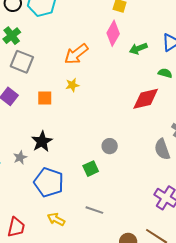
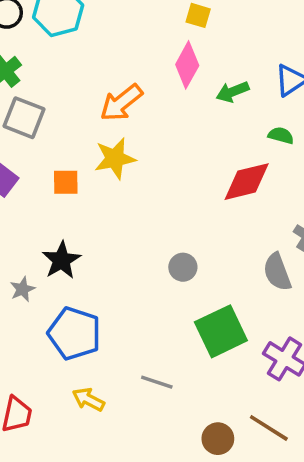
yellow star: (72, 85) -> (115, 158), size x1.6
green square: (91, 169) -> (221, 331), moved, size x1.8

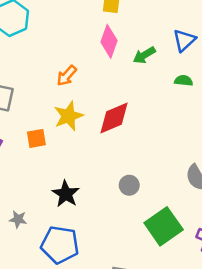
orange arrow: (121, 103) -> (67, 76), size x0.7
red diamond: (247, 182) -> (114, 118), moved
black star: (61, 260) -> (66, 194), moved
gray star: (22, 289) -> (18, 219), turned -30

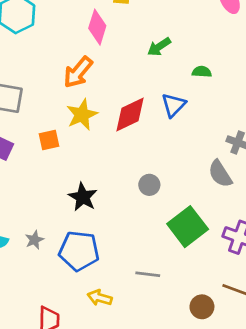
blue triangle: (184, 40) -> (173, 105), moved
pink diamond: (109, 41) -> (97, 27), moved
orange arrow: (67, 76) -> (78, 72), size x1.4
gray star: (18, 219) -> (34, 240), moved, turned -30

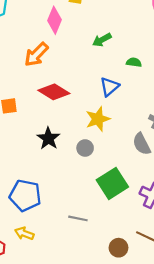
red diamond: (130, 114) -> (54, 92), moved, turned 52
yellow star: (82, 115) -> (98, 119), moved
black star: (83, 197) -> (48, 138), moved
yellow arrow: (100, 298) -> (24, 233), moved

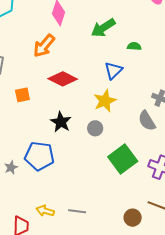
green arrow: (102, 40) -> (103, 28), size x1.4
blue pentagon: (25, 195) -> (39, 156), moved
gray line: (78, 218) -> (77, 211), moved

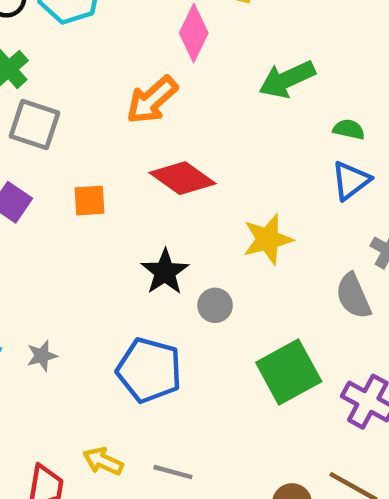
blue triangle: (113, 70) -> (351, 180), moved
gray circle: (95, 128) -> (215, 305), moved
blue pentagon: (39, 156) -> (149, 370), moved

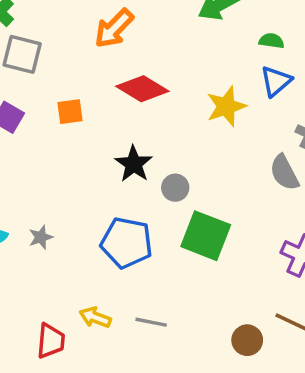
yellow star: (268, 239) -> (226, 106), moved
green square: (289, 372) -> (206, 236), moved, turned -36

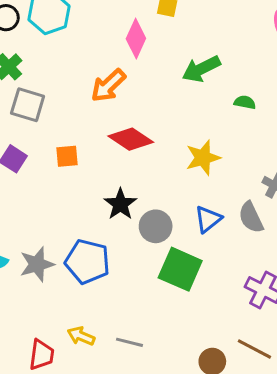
blue triangle: (276, 81) -> (208, 219), moved
gray circle: (175, 188) -> (156, 226), size x1.4
gray star: (41, 237) -> (37, 264), size x1.6
blue pentagon: (127, 243) -> (88, 262), moved

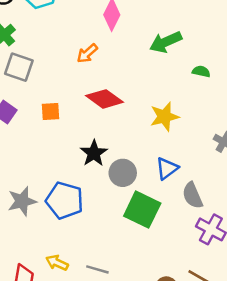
orange arrow: (108, 86) -> (87, 53), size x0.7
gray semicircle: (251, 217) -> (192, 195), moved

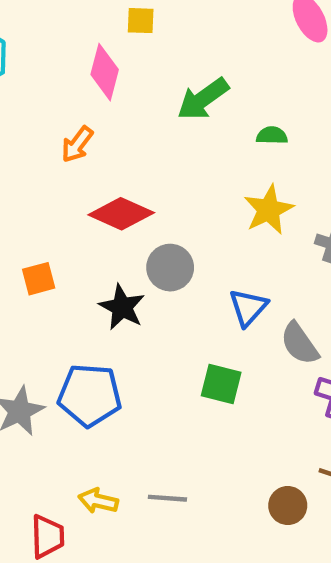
orange square: (50, 111) -> (39, 279), moved
yellow star: (164, 117) -> (269, 210), moved
gray circle: (123, 173) -> (170, 268), moved
green square: (142, 210) -> (221, 384), size x0.7

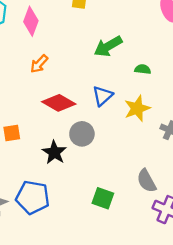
pink diamond: (105, 72) -> (31, 21), moved
blue triangle: (248, 307) -> (103, 96), moved

